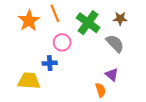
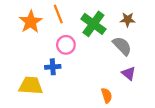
purple triangle: (112, 75) -> (129, 73), moved

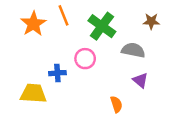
brown star: (128, 20) -> (151, 21), moved
pink circle: (66, 45) -> (85, 59), moved
gray semicircle: (122, 46) -> (133, 50), turned -35

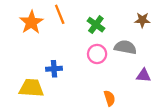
green cross: (102, 26) -> (96, 25), size x0.7
pink circle: (85, 59) -> (97, 54), moved
purple triangle: (140, 80) -> (143, 76), moved, turned -35

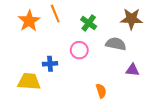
brown star: (142, 20) -> (131, 19), size x1.5
pink circle: (97, 54) -> (79, 50), moved

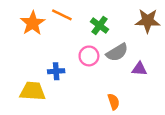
orange line: (55, 14) -> (62, 15), turned -42
gray semicircle: (116, 44) -> (117, 52), moved, turned 138
purple triangle: (132, 70) -> (139, 69), moved

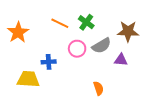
orange line: (62, 15) -> (60, 23), moved
brown star: (148, 21) -> (128, 31), moved
orange star: (33, 23) -> (18, 32), moved

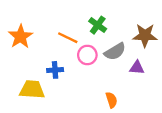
orange line: (60, 23) -> (68, 38), moved

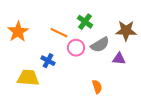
blue cross: (55, 70) -> (48, 61), turned 32

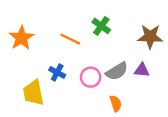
gray semicircle: (100, 45) -> (117, 71), moved
pink circle: (76, 48) -> (91, 77), moved
yellow trapezoid: (28, 78) -> (33, 93), turned -105

